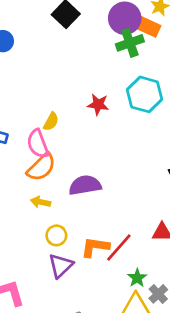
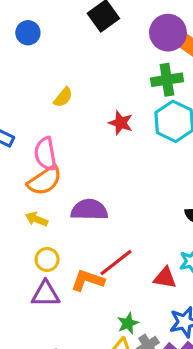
green cross: (130, 43) -> (167, 80), moved
yellow semicircle: (51, 122) -> (63, 97), moved
red line: (119, 248) -> (116, 262), moved
purple triangle: (61, 266) -> (46, 294), turned 32

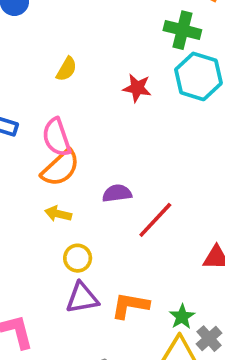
green cross: (167, 80) -> (182, 30), turned 32
purple semicircle: (89, 210) -> (117, 193), size x0.7
red line: (116, 262) -> (155, 220), moved
orange L-shape: (88, 280) -> (130, 306), moved

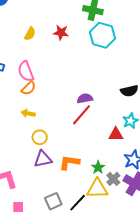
red star: (137, 88) -> (61, 33), moved
orange semicircle: (60, 168) -> (29, 88), size x0.7
purple semicircle: (117, 193) -> (85, 98), moved

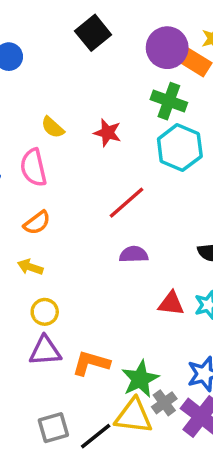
yellow semicircle: (30, 34) -> (53, 127), turned 96
pink semicircle: (26, 71) -> (33, 168), moved
red line: (82, 115) -> (126, 203), moved
red triangle: (116, 134) -> (171, 304), moved
green star: (98, 167) -> (140, 379), size x1.5

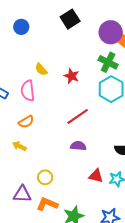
yellow circle: (45, 312) -> (45, 177), moved

